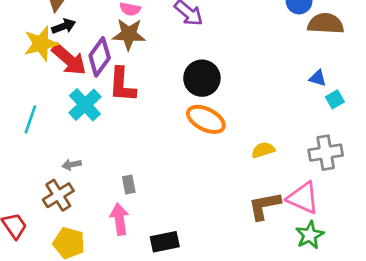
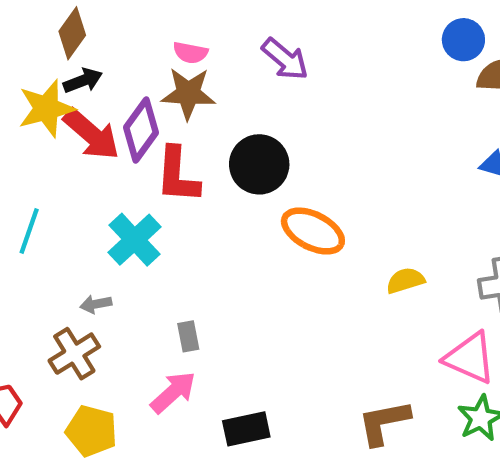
black circle: (202, 78) -> (259, 164), moved
cyan cross: (85, 105) -> (135, 240), moved
brown L-shape: (264, 206) -> (384, 422), moved
pink arrow: (119, 219) -> (173, 392), turned 56

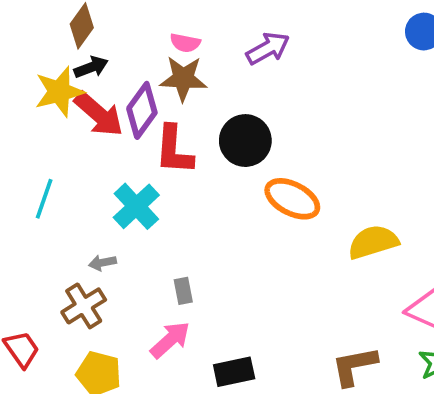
purple arrow: (285, 59) -> (268, 48), turned -69
yellow semicircle: (405, 280) -> (373, 242), size x1.5

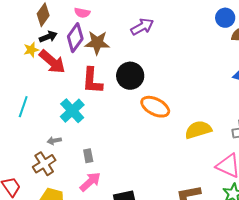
pink semicircle: (185, 43) -> (82, 13), moved
yellow star: (59, 92) -> (31, 50), size x0.6
purple diamond: (142, 110) -> (75, 38), moved
gray rectangle: (183, 291) -> (88, 156), moved

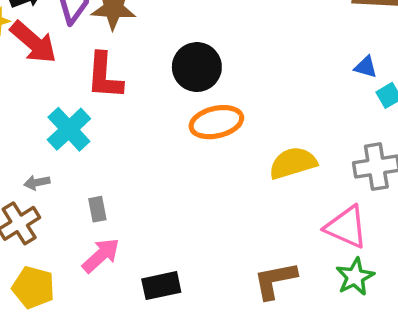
black circle: (130, 76) -> (197, 67), moved
orange ellipse: (155, 107) -> (216, 122), turned -40

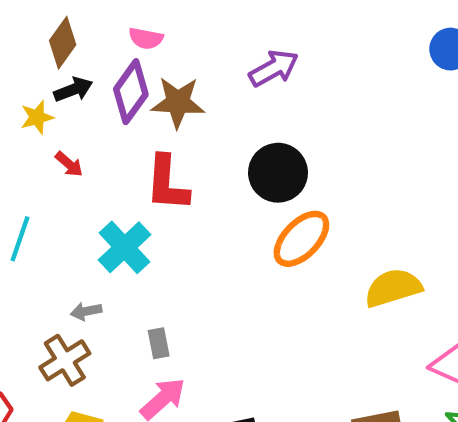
red arrow: (33, 42) -> (69, 164), moved, size x0.5
orange ellipse: (216, 122) -> (301, 239), turned -33

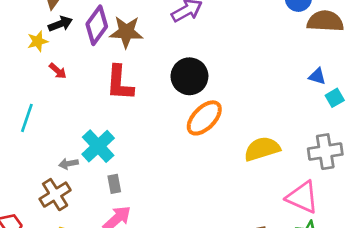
cyan cross: (124, 247) -> (98, 146), moved

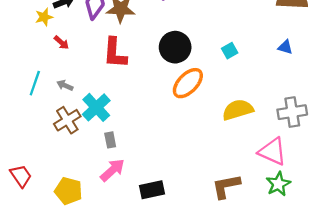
cyan square: (335, 98) -> (230, 51), moved
gray arrow: (69, 164) -> (65, 85), moved, turned 35
brown cross: (55, 195) -> (67, 120), moved

